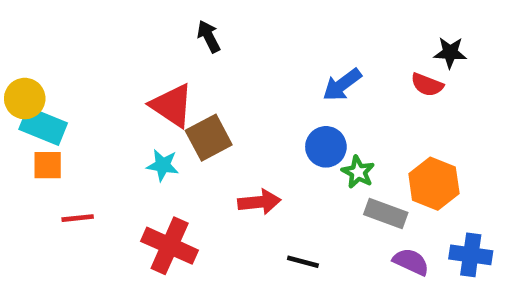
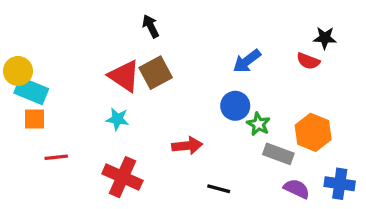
brown square: (209, 138) -> (156, 73), moved

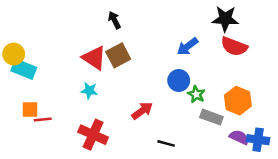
black star: (325, 38) -> (225, 19), moved, size x1.5
red semicircle: (308, 61) -> (234, 46), size x1.5
orange square: (35, 119) -> (30, 109), moved
red arrow: (187, 146) -> (142, 111), turned -30
purple semicircle: (297, 189) -> (239, 137), moved

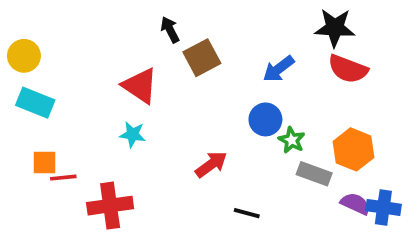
yellow circle: (14, 54) -> (24, 56), moved
brown square: (118, 55) -> (202, 58), moved
red cross: (93, 135) -> (110, 206), moved, turned -32

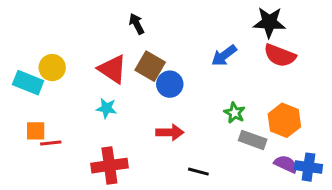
yellow circle: (24, 56) -> (52, 68), moved
brown square: (202, 58) -> (150, 66), moved, turned -32
blue circle: (265, 119) -> (170, 84), moved
red arrow: (211, 164) -> (170, 132), turned 36
red cross: (110, 206) -> (109, 166), moved

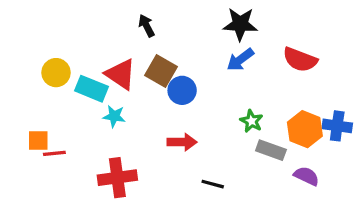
black star: (269, 22) -> (240, 24), moved
cyan rectangle: (28, 83) -> (92, 89), moved
blue cross: (308, 167) -> (337, 126), moved

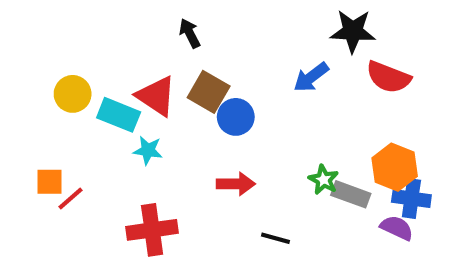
black star: (240, 24) -> (353, 31), moved
green star: (252, 121) -> (324, 180), moved
blue cross: (337, 126) -> (411, 198), moved
red line: (54, 153) -> (70, 198), turned -35

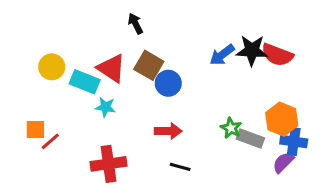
black star: (353, 31) -> (252, 50), moved
purple semicircle: (397, 228) -> (283, 162), turned -70
black line: (275, 238) -> (180, 167), moved

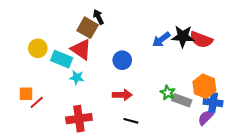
brown square: (149, 65) -> (88, 28), moved

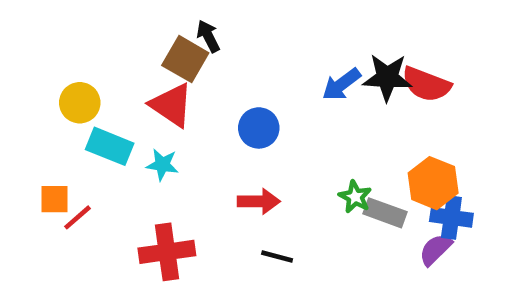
cyan rectangle: (62, 59) -> (110, 146), moved

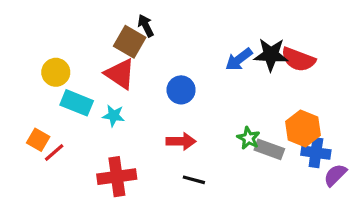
orange square: (55, 199) -> (38, 140), turned 30
purple semicircle: (435, 250) -> (335, 175), moved

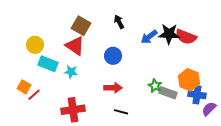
black arrow: (146, 26) -> (119, 22), moved

